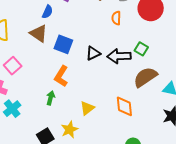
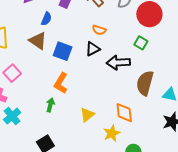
orange semicircle: (116, 18) -> (99, 30), moved, turned -72
green square: (141, 49) -> (141, 43), moved
black triangle: (93, 53) -> (93, 49), moved
brown semicircle: (145, 77) -> (145, 83), turned -40
yellow star: (70, 130) -> (112, 133), moved

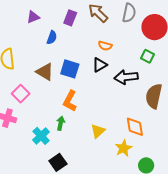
brown triangle: (38, 41) -> (45, 72), moved
cyan cross: (12, 116) -> (41, 136), moved

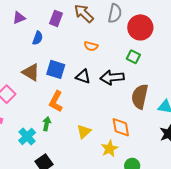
black triangle: (100, 65) -> (83, 77), moved, turned 49

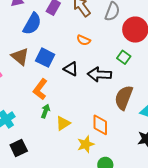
blue semicircle: (38, 38) -> (32, 24), size x1.6
green arrow: (47, 124) -> (45, 111), moved

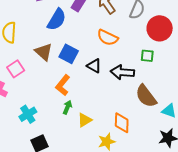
orange semicircle: (84, 40) -> (108, 38), size x1.5
green square: (124, 57) -> (147, 56), turned -32
brown semicircle: (124, 98) -> (146, 96), turned -60

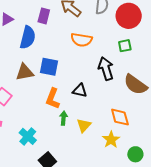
brown triangle: (44, 52) -> (25, 72), turned -36
black triangle: (94, 66) -> (80, 91), moved
black arrow: (122, 72) -> (106, 69), turned 85

